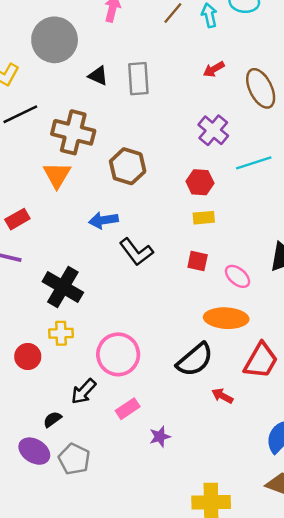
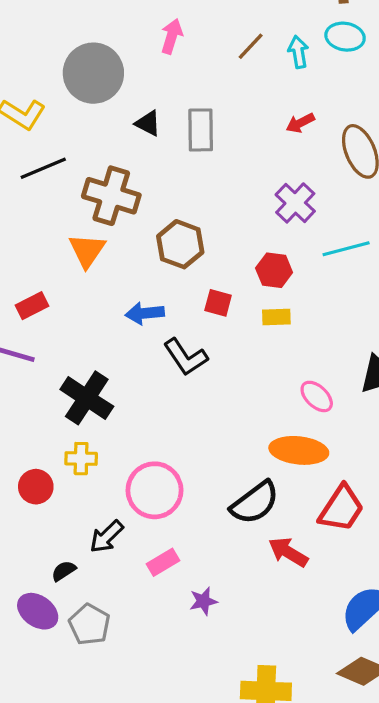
red square: (198, 261) -> (218, 303), moved
red arrow: (222, 396) -> (288, 552), size x1.4

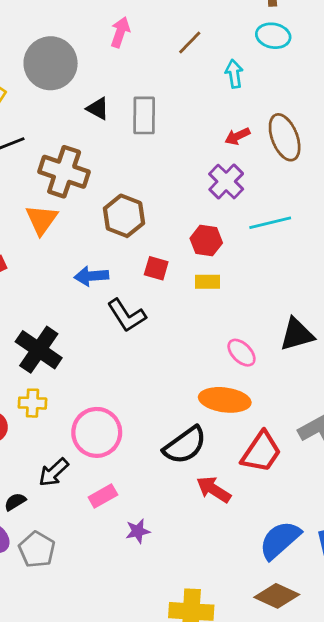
cyan arrow: (298, 52) -> (234, 74), moved
red arrow: (300, 123) -> (237, 136), moved

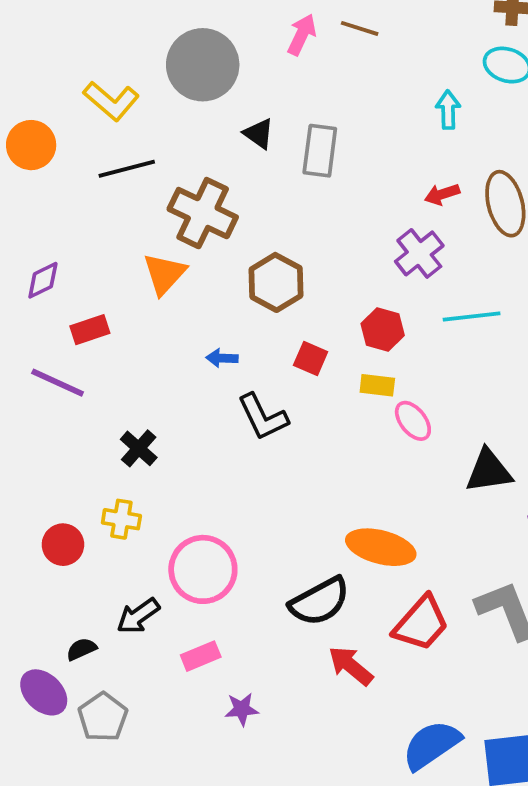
brown line: (190, 42) -> (360, 28), moved, turned 56
blue arrow: (91, 276) -> (222, 358), size x0.7
black cross: (39, 350) -> (139, 448), size x0.6
pink ellipse: (242, 353) -> (413, 421), moved

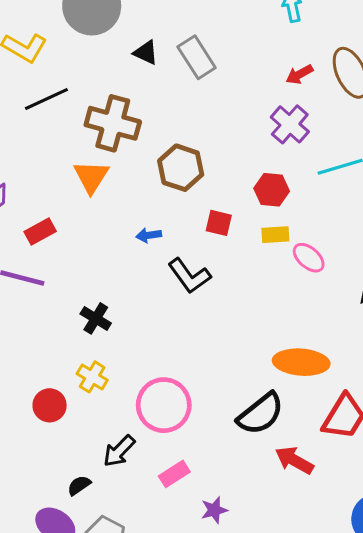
gray rectangle: (320, 151) -> (197, 57), turned -30
yellow cross: (121, 519) -> (92, 377), turned 32

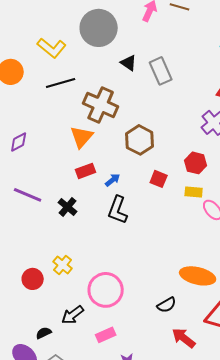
red rectangle: (40, 231) -> (86, 171), moved
blue arrow: (149, 235) -> (113, 180), turned 140
black L-shape: (189, 276) -> (118, 210), moved, turned 48
black cross: (96, 318) -> (68, 207), moved
black semicircle: (261, 414) -> (167, 305), size x0.6

